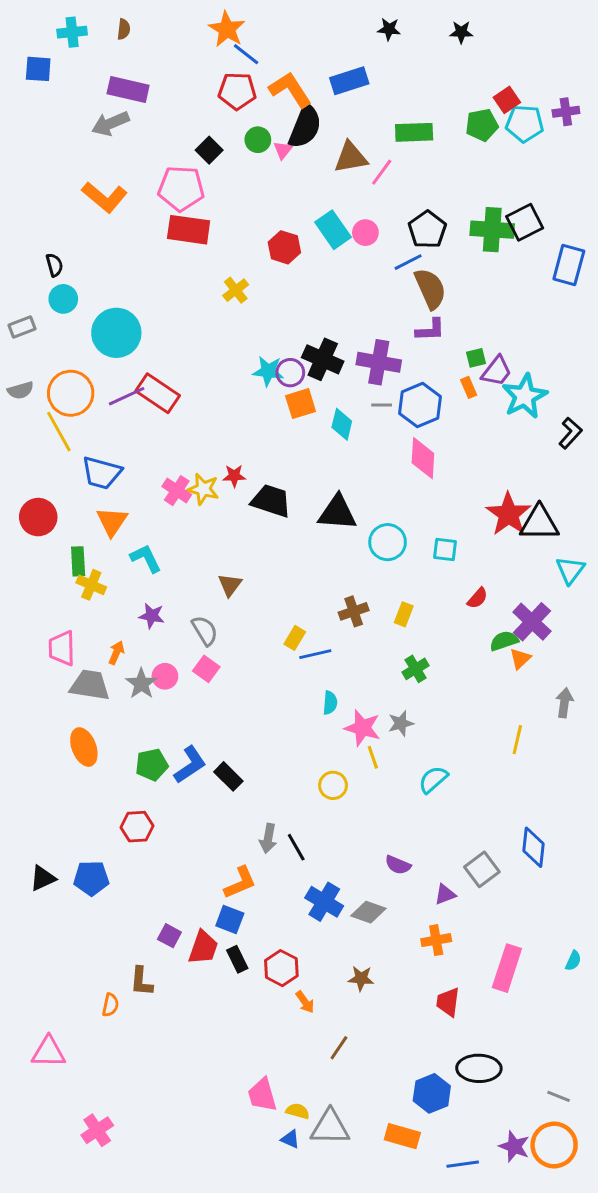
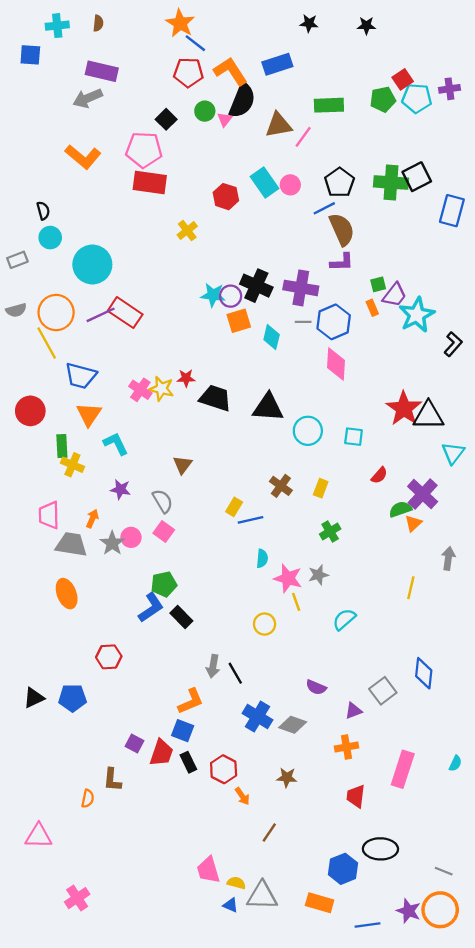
brown cross: (354, 611) -> (281, 486), turned -35
green pentagon: (152, 765) -> (164, 584), moved

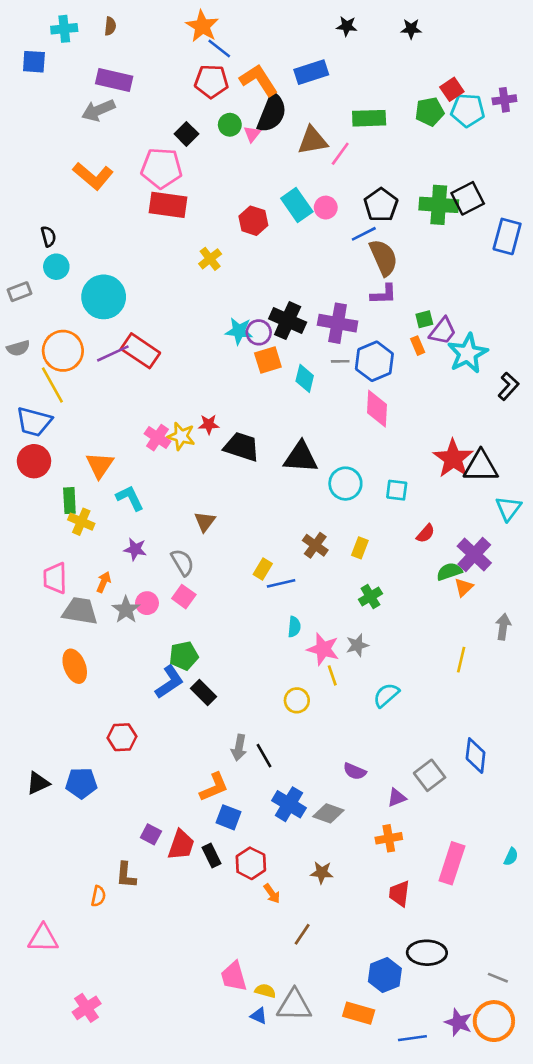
blue trapezoid: (81, 376) -> (34, 422), moved
blue square: (183, 731) -> (228, 817), moved

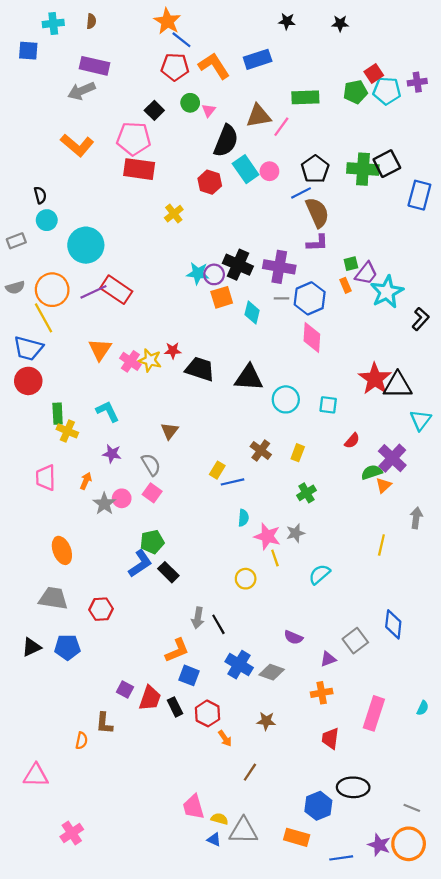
black semicircle: (272, 113) -> (226, 141), moved
orange triangle: (100, 465) -> (100, 349), moved
gray trapezoid: (80, 611) -> (53, 598), moved

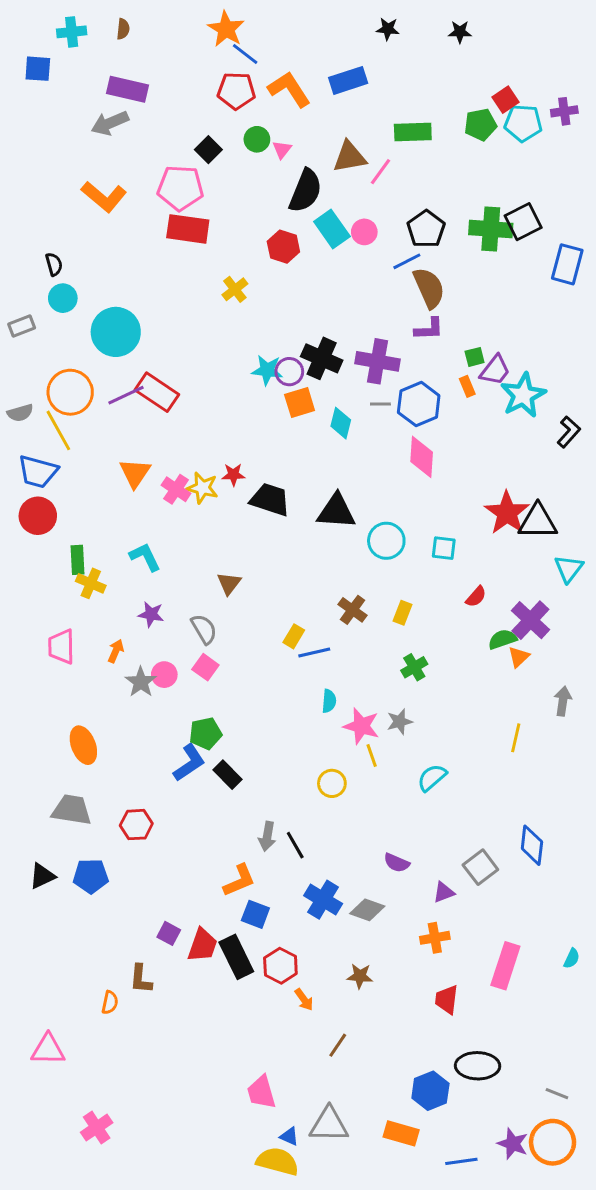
gray semicircle: (15, 287) -> (20, 413), moved
black rectangle: (175, 707) -> (236, 957), size x1.6
yellow semicircle: (219, 819) -> (278, 1161), moved, size x1.8

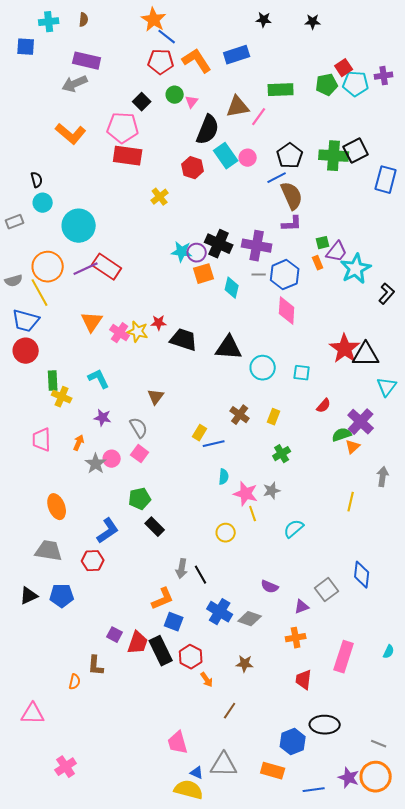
blue L-shape: (189, 763) -> (108, 531), moved

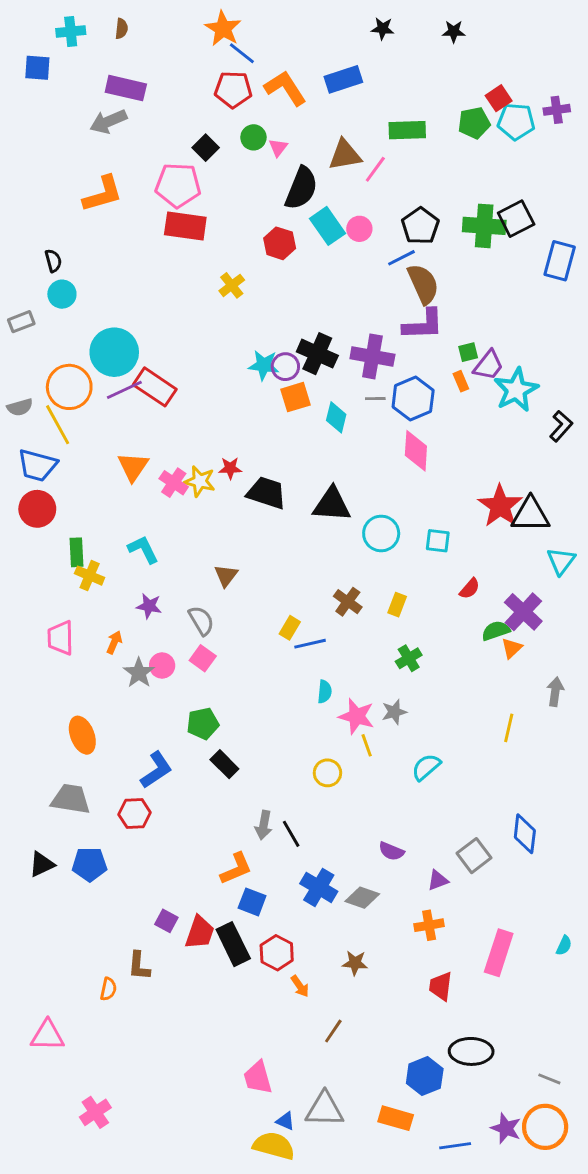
orange L-shape: (71, 134) -> (103, 194), turned -56
purple L-shape: (292, 224) -> (423, 325), size x1.4
cyan circle: (79, 226) -> (114, 352), moved

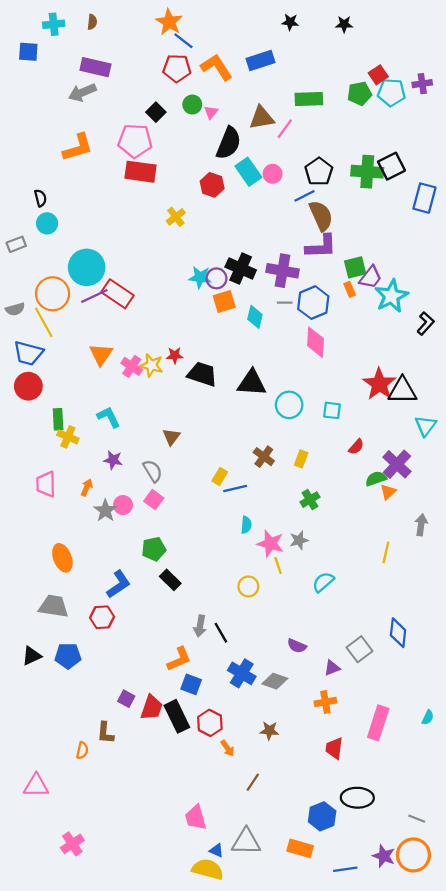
green square: (468, 352) -> (355, 267), size x1.5

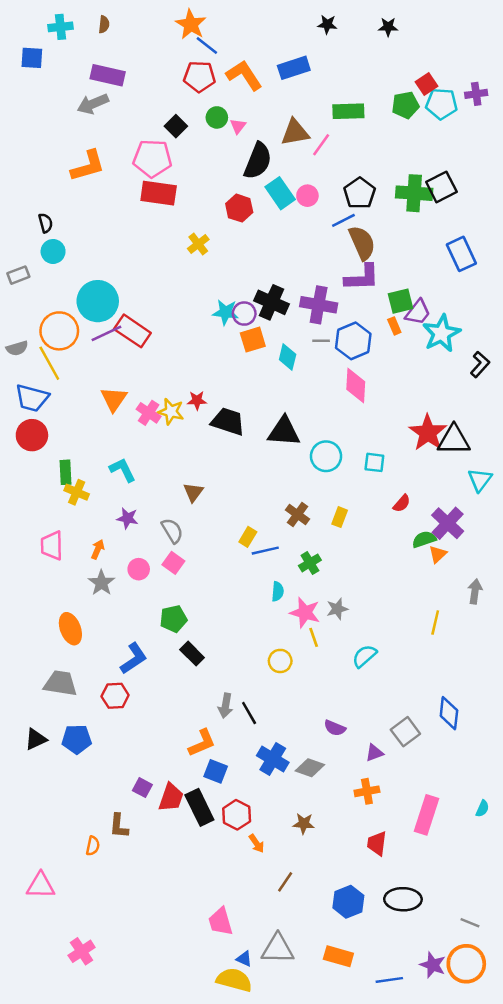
blue rectangle: (424, 198) -> (461, 254), moved, turned -40
green cross: (310, 500) -> (310, 563), moved
gray star: (105, 511) -> (101, 583), moved
blue hexagon: (322, 816) -> (348, 902), moved

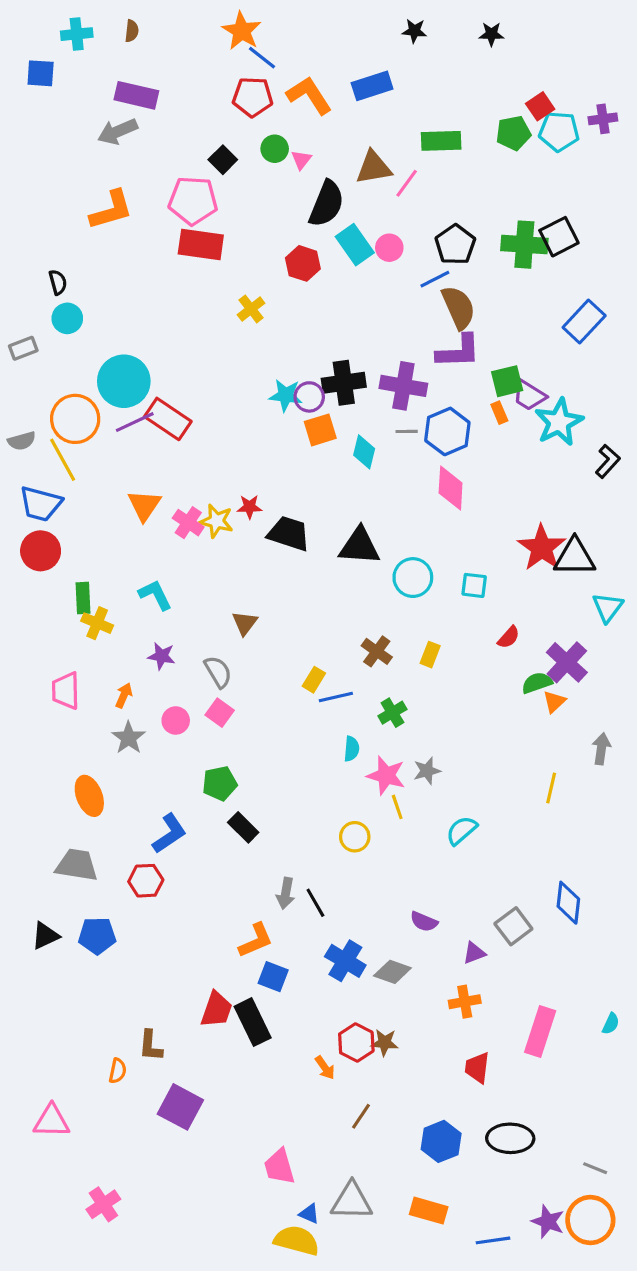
blue rectangle: (461, 254) -> (584, 322), turned 68
black cross: (271, 302) -> (344, 383), turned -32
purple trapezoid: (418, 312) -> (529, 395), turned 84
purple square: (142, 788) -> (180, 1107), moved, size x1.8
red hexagon: (237, 815) -> (356, 1043), moved

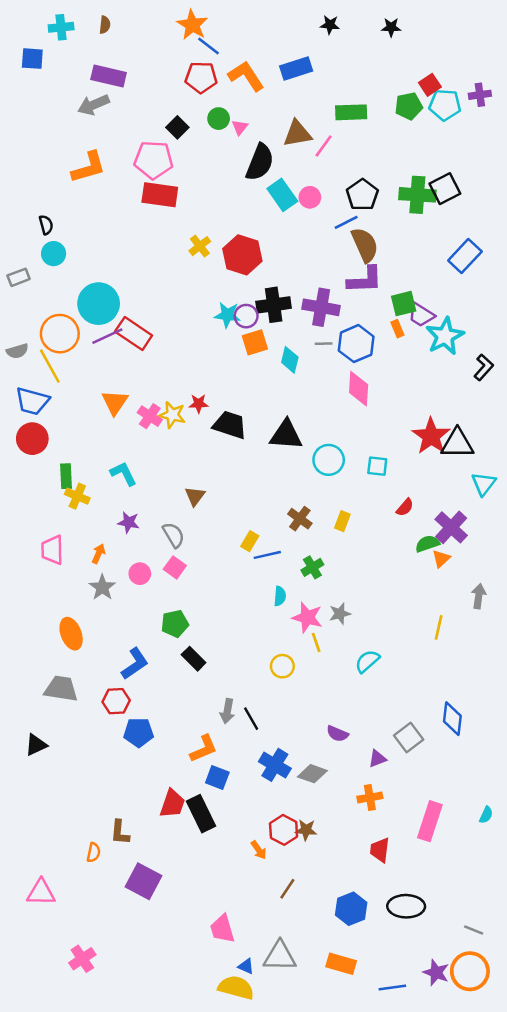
red hexagon: (303, 263) -> (242, 255), moved, size x1.4
blue pentagon: (97, 936) -> (139, 732), moved

